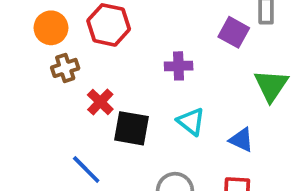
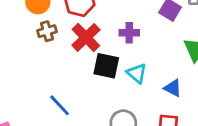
red cross: (100, 102) -> (86, 37), moved, size x1.5
black square: (132, 128) -> (106, 66), moved

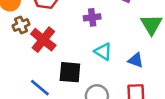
red cross: (86, 37) -> (43, 40), moved
black square: (106, 66) -> (70, 72), moved

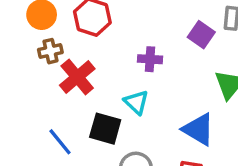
cyan triangle: (103, 52) -> (136, 102), moved
blue triangle: (136, 60) -> (199, 129), size x1.5

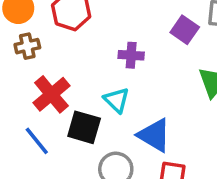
red cross: (77, 77) -> (51, 94), moved
blue triangle: (199, 129) -> (154, 135), moved

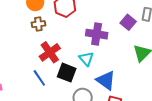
purple cross: (131, 55) -> (97, 34), size x1.5

